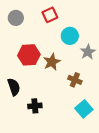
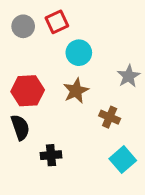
red square: (50, 15) -> (57, 22), moved
cyan circle: (70, 36) -> (79, 53), moved
red hexagon: (29, 55) -> (28, 91), moved

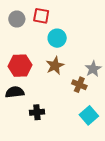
red square: (57, 22) -> (41, 16), turned 35
gray star: (129, 76) -> (93, 69), moved
black semicircle: (20, 127) -> (15, 92), turned -78

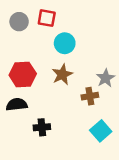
brown cross: (79, 85) -> (90, 96), turned -32

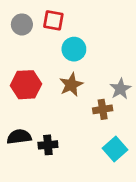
black semicircle: (17, 104) -> (19, 137), moved

